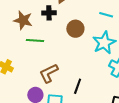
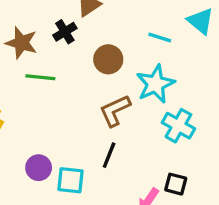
black cross: (49, 13) -> (65, 32), turned -32
brown L-shape: (49, 73) -> (115, 111), moved

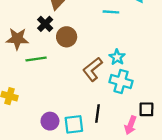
brown circle: (108, 59) -> (67, 37), moved
cyan star: (155, 84) -> (117, 57), moved, size x0.6
cyan cross: (178, 126) -> (121, 81), moved
black line: (109, 155) -> (97, 114), moved

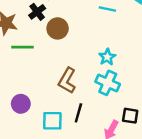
brown L-shape: (93, 69) -> (67, 81), moved, turned -30
purple circle: (50, 121) -> (21, 104), moved

